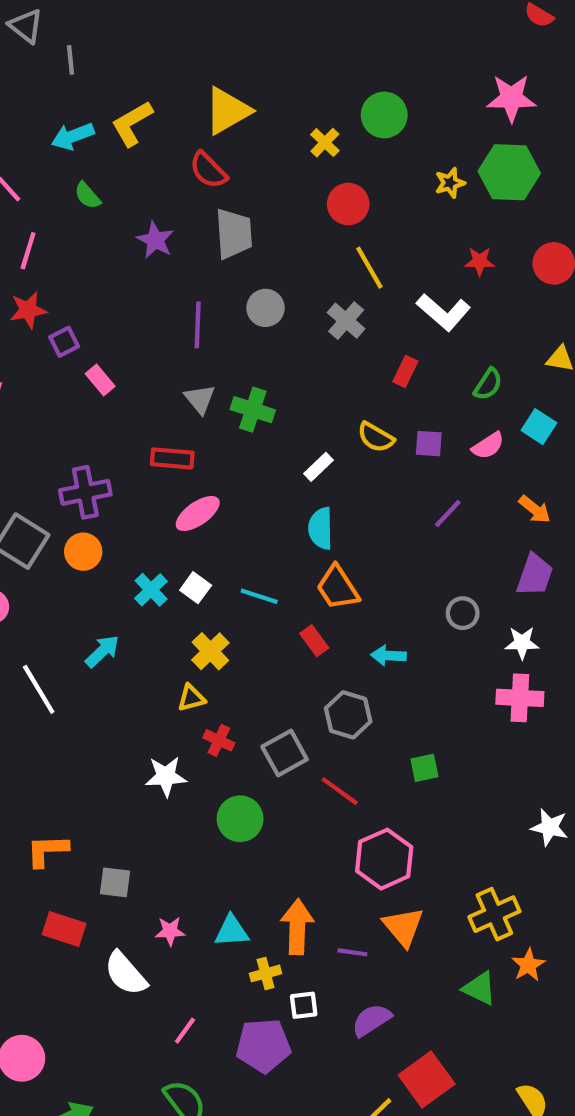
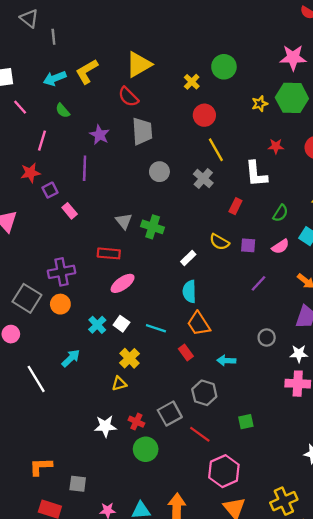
pink line: (28, 251) -> (42, 141), moved
white L-shape: (444, 312) -> (256, 174), turned 44
purple line: (198, 325) -> (85, 168), moved
red cross: (219, 740) -> (136, 422), moved

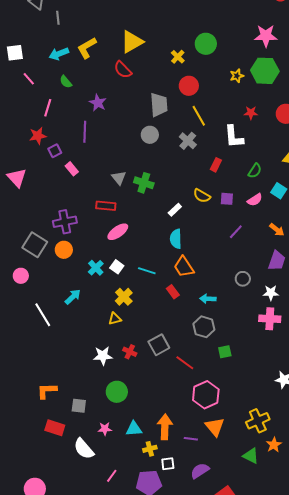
gray trapezoid: (142, 131) -> (159, 105), moved
gray hexagon: (204, 393) -> (204, 327), moved
green circle: (146, 449) -> (117, 392), moved

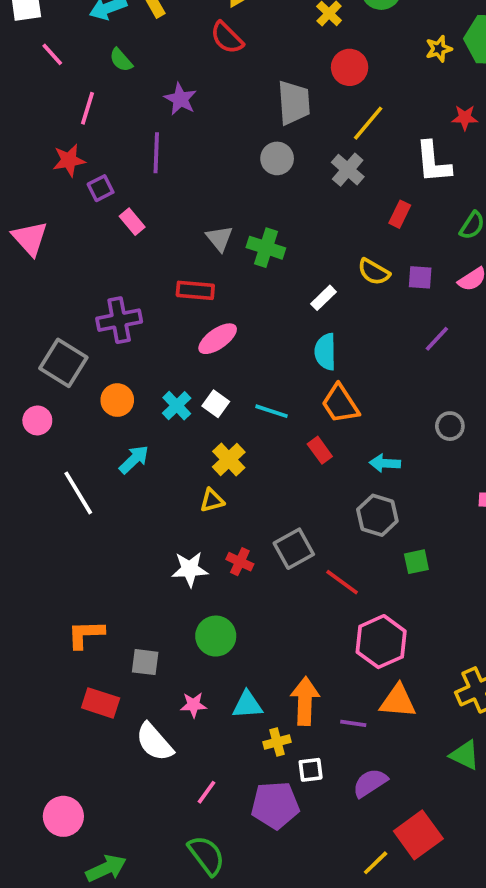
yellow line: (199, 116) -> (368, 123), turned 70
orange circle: (64, 250) -> (117, 400), moved
orange triangle: (215, 427) -> (398, 701), turned -45

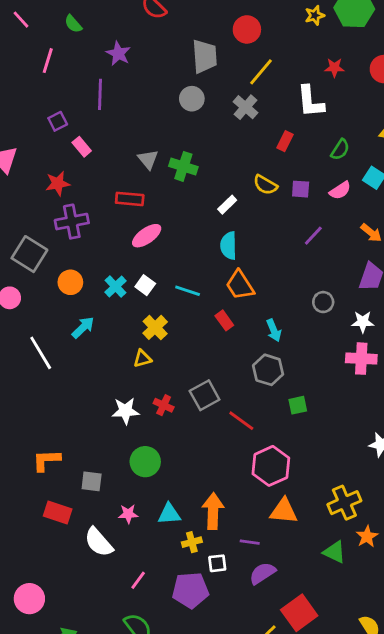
red star: (69, 160) -> (58, 183), moved
cyan arrow: (385, 463) -> (274, 330), turned -115
purple line: (353, 723) -> (250, 542), moved

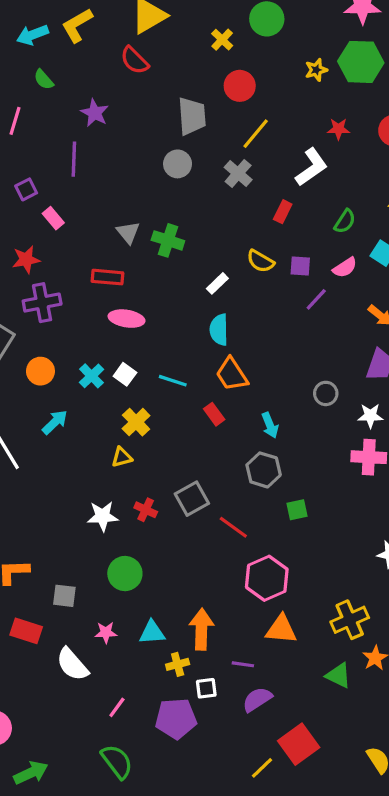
white L-shape: (310, 102) -> (311, 167), turned -120
pink ellipse: (147, 236) -> (127, 319), turned 44
purple line: (313, 236) -> (316, 299), moved

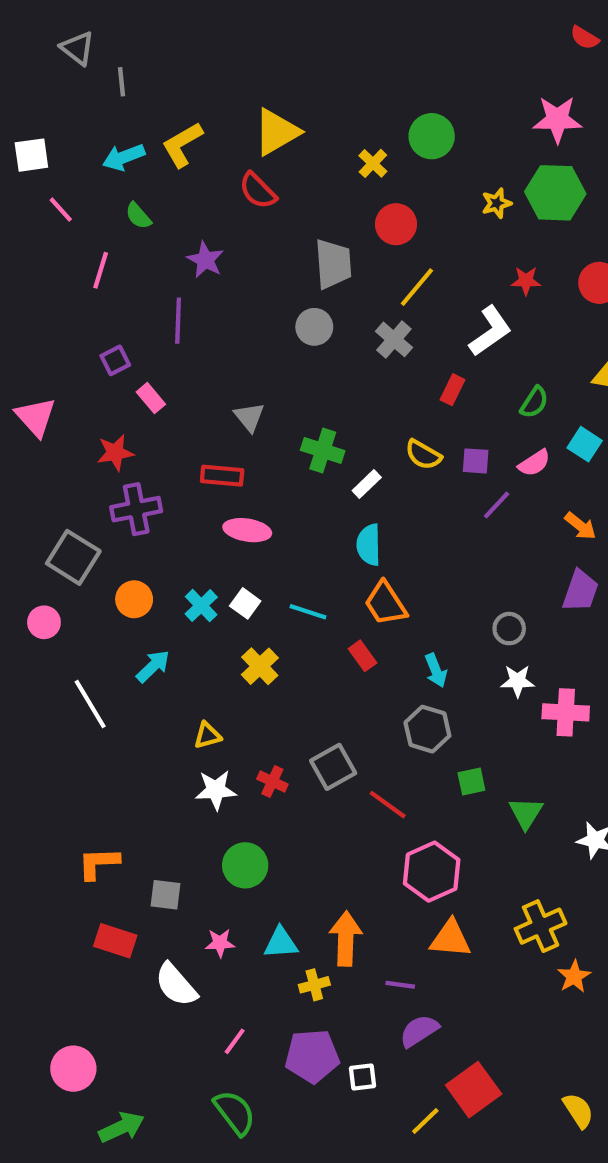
green cross: (168, 240) -> (323, 450), moved
white star: (370, 416) -> (518, 681), moved
yellow triangle: (122, 457) -> (207, 735), moved
green triangle: (338, 676) -> (526, 813), moved, turned 36
white square: (206, 688) -> (362, 1077), moved

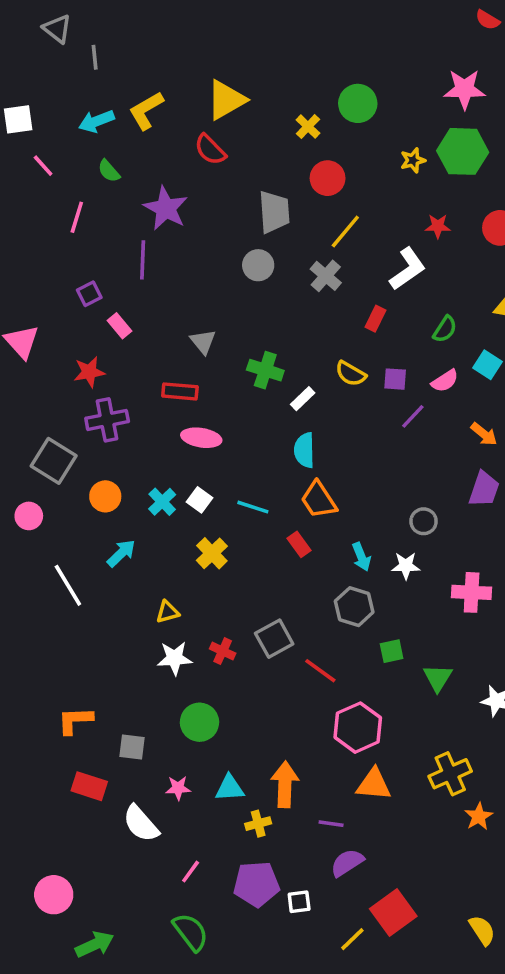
purple star: (205, 260) -> (166, 208), size x1.4
white star: (518, 681) -> (406, 566), moved

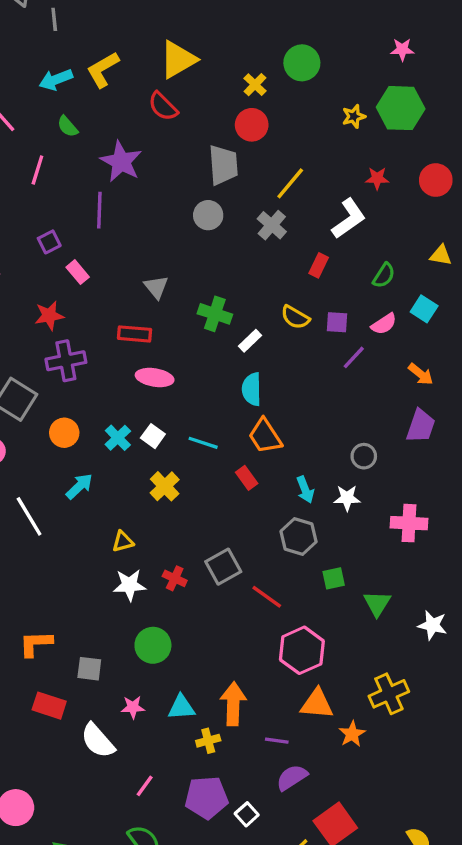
pink star: (464, 89) -> (402, 49), size x0.6
red circle: (328, 178) -> (252, 125), moved
orange star: (479, 816) -> (352, 734), moved
white square: (299, 902) -> (247, 814), turned -35

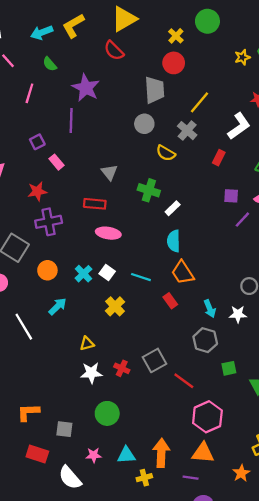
yellow semicircle: (295, 317) -> (166, 153), moved
orange triangle: (317, 704) -> (203, 453), moved

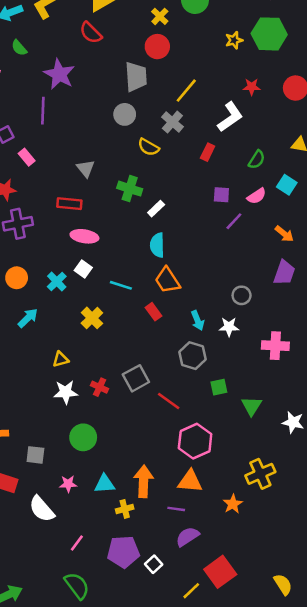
white square: (107, 273) -> (83, 269), moved

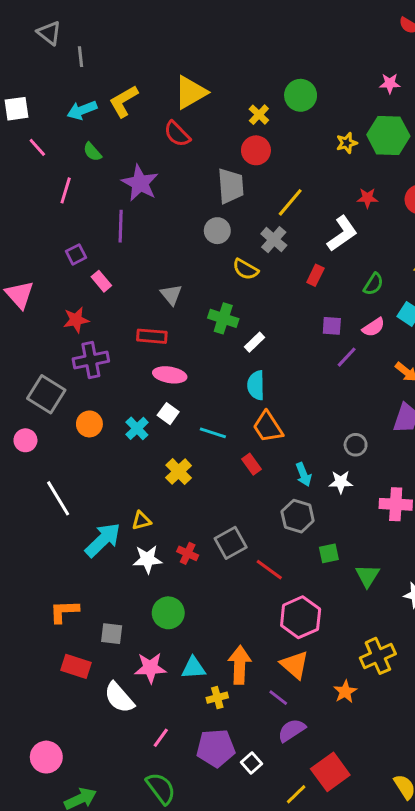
cyan arrow: (28, 318) -> (103, 540), moved, size x1.5
orange triangle: (190, 481) -> (295, 665), turned 36
pink star: (68, 484) -> (150, 668), size x1.5
purple line: (176, 509) -> (278, 698), turned 30

